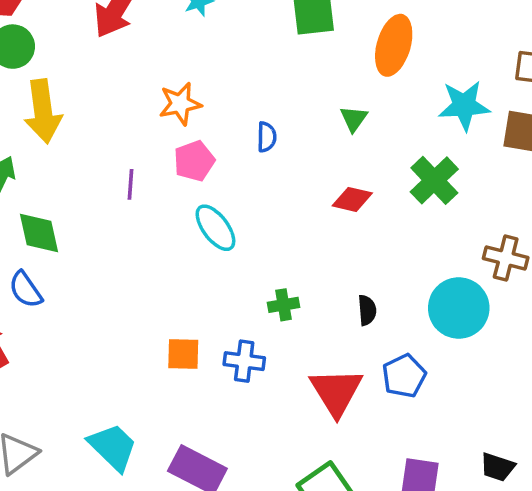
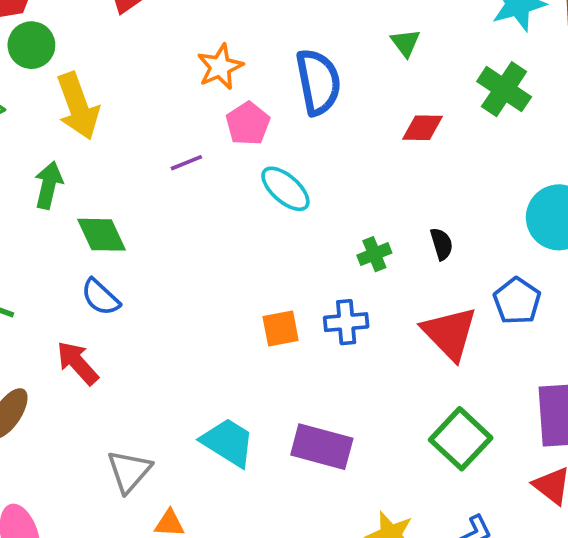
blue semicircle: (267, 137) -> (318, 82), size x2.0
purple line: (130, 184) -> (186, 163), turned 76
black semicircle: (367, 310) -> (442, 244), moved

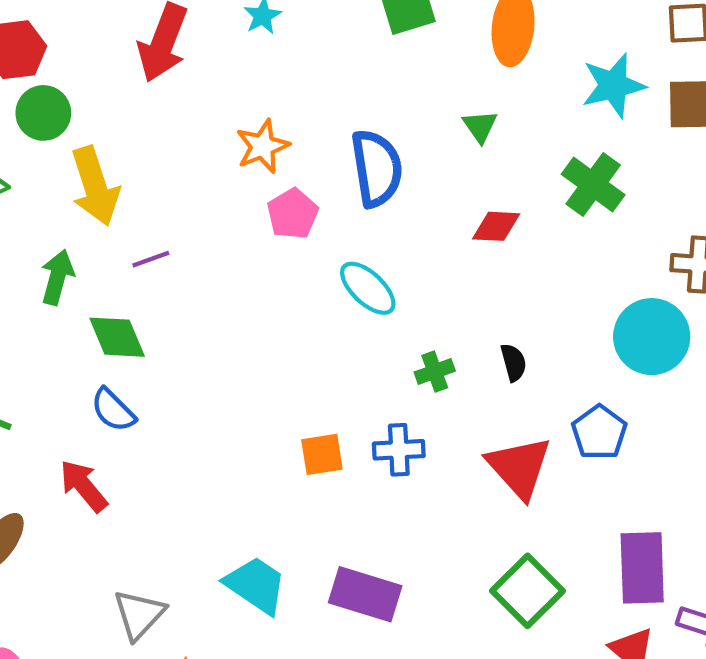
purple line: (186, 163) -> (151, 259), moved
cyan ellipse: (285, 189) -> (368, 288), moved

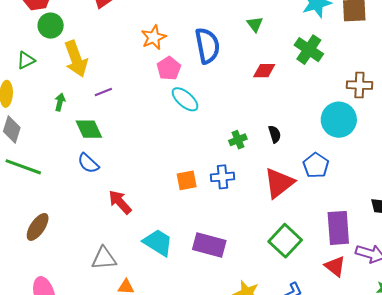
green arrow: (57, 277) -> (60, 102), size x0.7
cyan ellipse: (368, 288) -> (185, 99), moved
red triangle: (519, 467) -> (279, 183), turned 36
red arrow: (84, 486) -> (120, 202), moved
gray triangle: (139, 614) -> (104, 258), turned 44

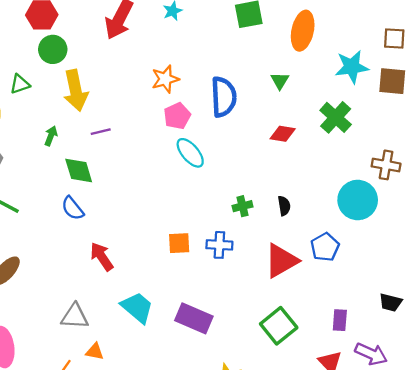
purple rectangle: (338, 228) -> (340, 320), size x0.6

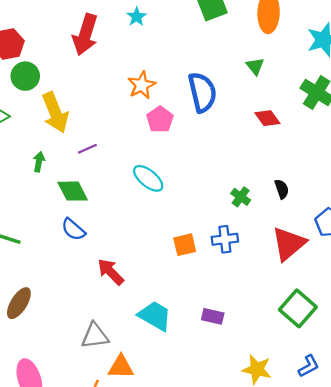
red diamond: (283, 134) -> (267, 118), turned 55
cyan ellipse: (190, 153) -> (148, 178), moved
green cross: (243, 206) -> (241, 197), turned -30
purple rectangle: (194, 318) -> (213, 316), size x0.6
orange triangle: (95, 352) -> (121, 367), size x1.4

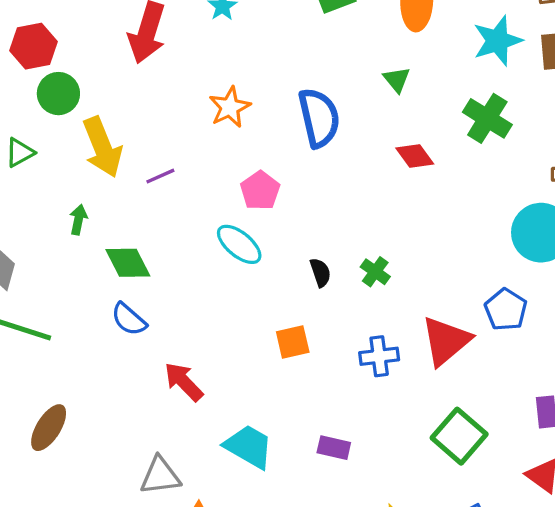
pink pentagon: (160, 119) -> (260, 191), moved
purple line: (87, 149) -> (160, 176), moved
black semicircle: (282, 189) -> (320, 272), moved
blue cross: (225, 239) -> (379, 356), moved

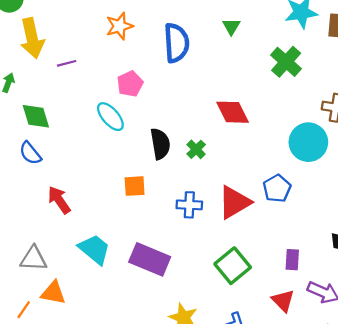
red diamond: (415, 156) -> (232, 112), moved, size x1.4
black semicircle: (320, 272) -> (160, 144), size x1.6
purple rectangle: (334, 448) -> (150, 259), size x1.8

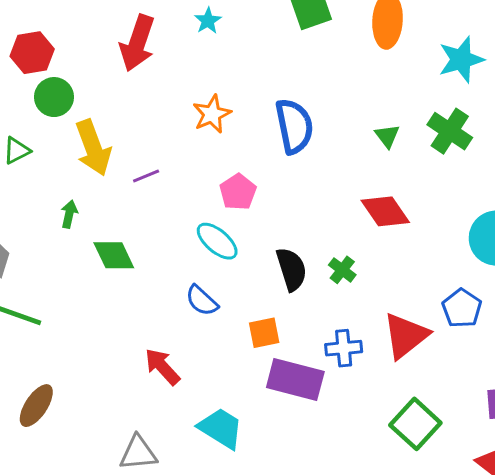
green triangle: (231, 27) -> (387, 136), moved
blue semicircle: (30, 153) -> (202, 301), moved
purple rectangle: (150, 259) -> (295, 379), moved

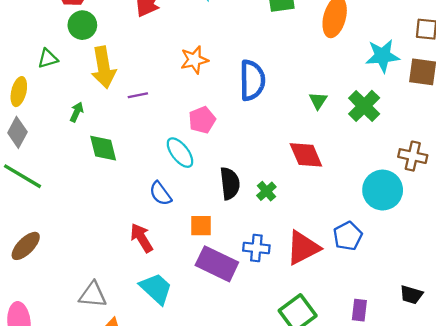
red arrow: (162, 367) -> (142, 238), moved

